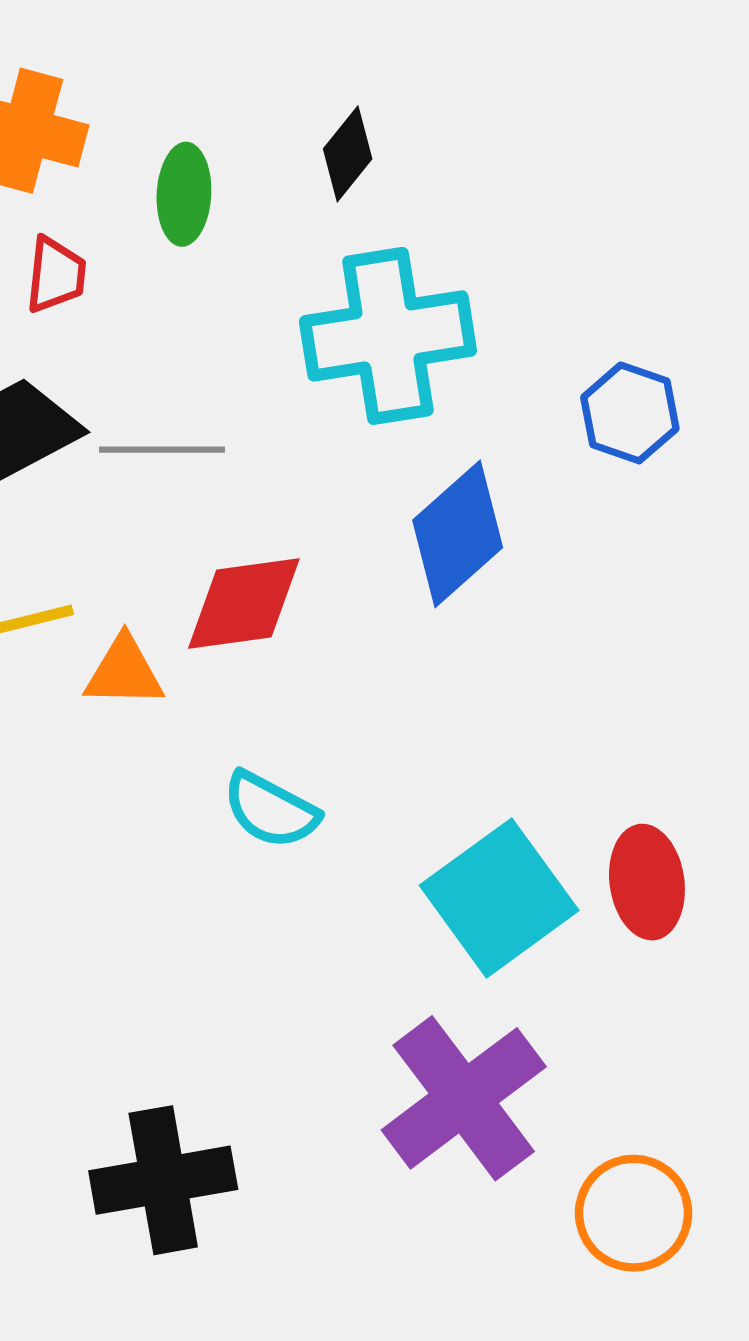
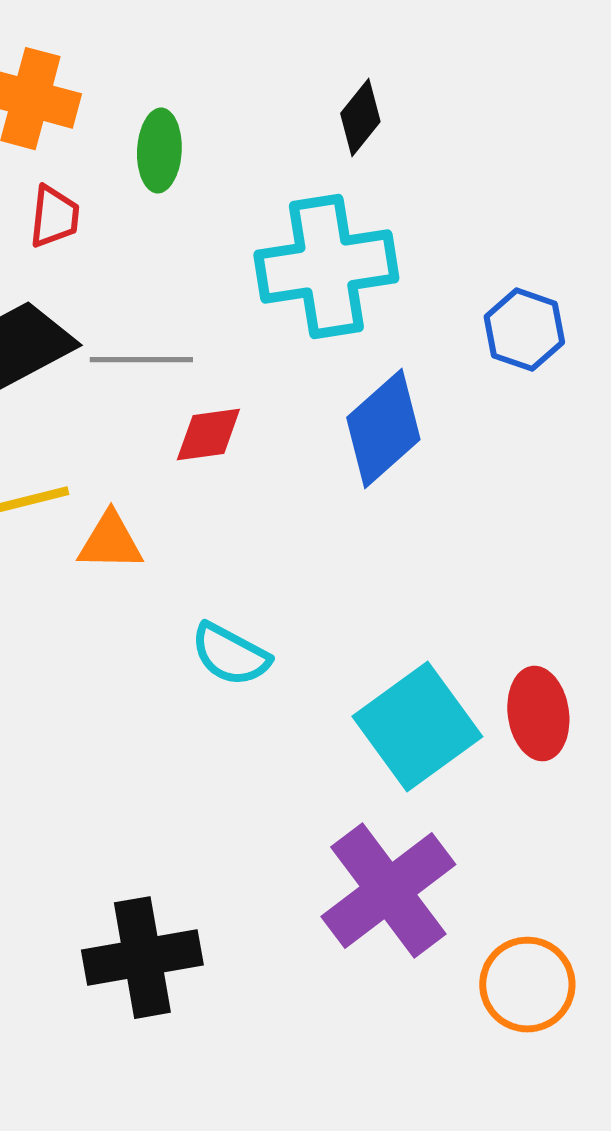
black diamond: (348, 154) -> (360, 118), moved
red diamond: (244, 604) -> (208, 435), moved, size x0.7

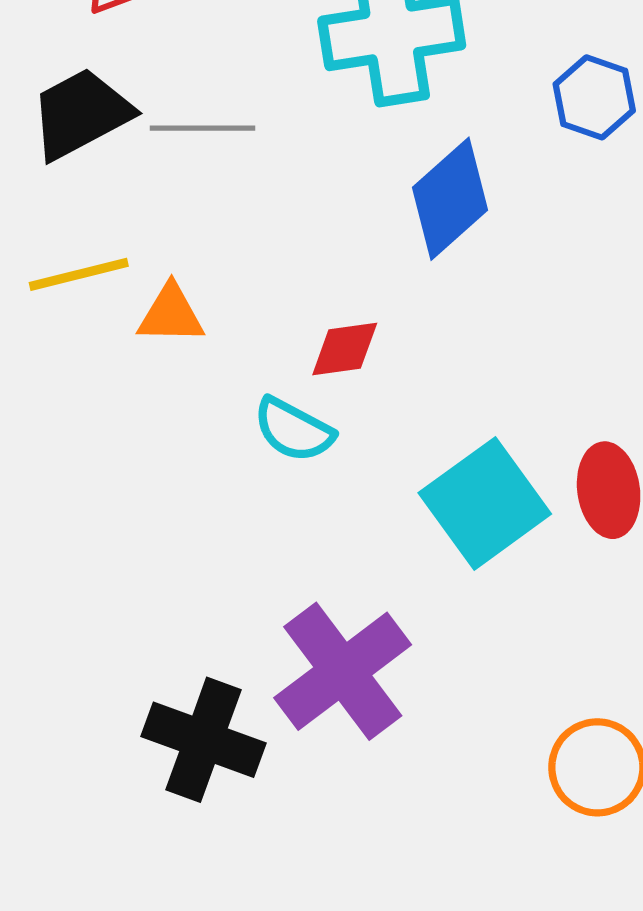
red diamond: (208, 435) -> (345, 349), moved
purple cross: (388, 891) -> (343, 671), moved
black cross: (142, 958) -> (204, 740), turned 30

